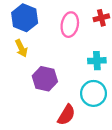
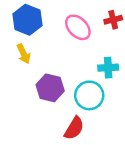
pink ellipse: (70, 25) -> (78, 27), turned -55
cyan circle: (93, 93) -> (89, 95), moved

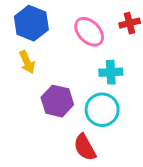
cyan cross: (108, 68) -> (111, 72), moved
red semicircle: (74, 128) -> (85, 147), turned 120

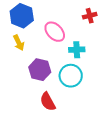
pink ellipse: (89, 32) -> (55, 32), moved
red semicircle: (85, 147) -> (48, 102), moved

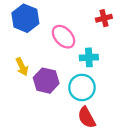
yellow arrow: (19, 43) -> (22, 67), moved
red semicircle: (48, 102) -> (87, 117), moved

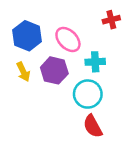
blue hexagon: (25, 18) -> (27, 36), moved
purple hexagon: (46, 81) -> (54, 70), moved

